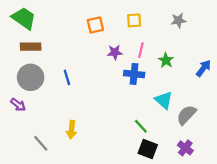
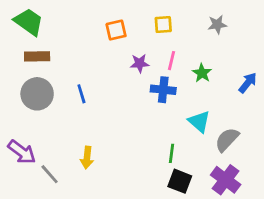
purple arrow: (18, 105) -> (22, 152), moved, size x1.5
green line: (141, 126) -> (171, 153), turned 49
purple cross: (185, 148) -> (226, 180), size x1.5

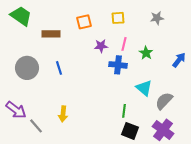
brown rectangle: (37, 56) -> (51, 34), moved

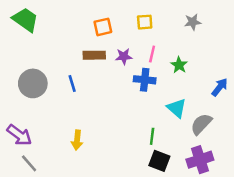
brown rectangle: (51, 34) -> (94, 55), moved
blue arrow: (179, 60) -> (220, 87), moved
gray line: (36, 126) -> (29, 163), moved
purple cross: (163, 130) -> (200, 160), turned 35

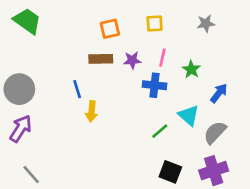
gray circle: (33, 83) -> (19, 89), moved
blue arrow: (220, 87) -> (219, 93), moved
purple arrow: (19, 135) -> (21, 129), moved, turned -95
green line: (152, 136) -> (160, 131), moved, turned 42
yellow arrow: (77, 140) -> (92, 111), moved

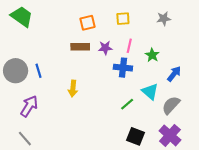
blue line: (77, 89) -> (38, 71), moved
purple arrow: (21, 129) -> (29, 106), moved
purple cross: (214, 171) -> (170, 135), turned -30

